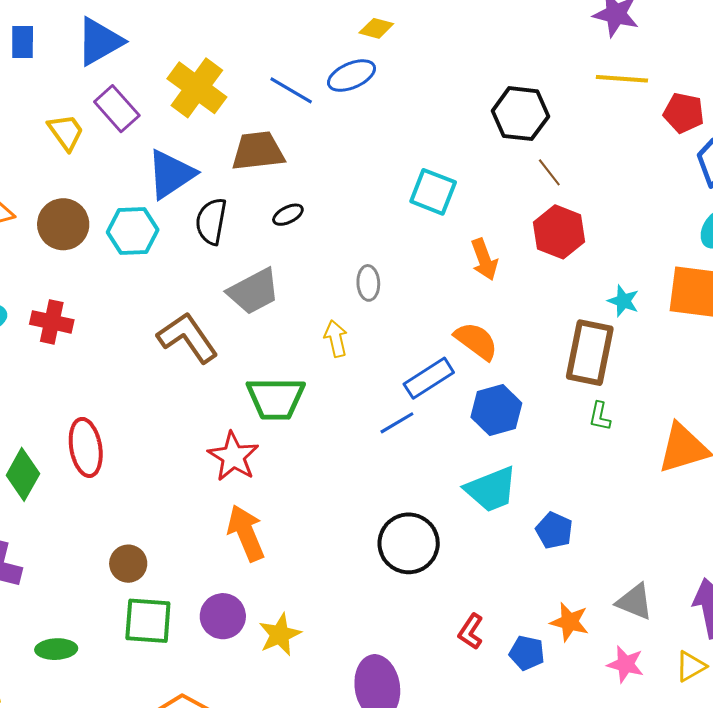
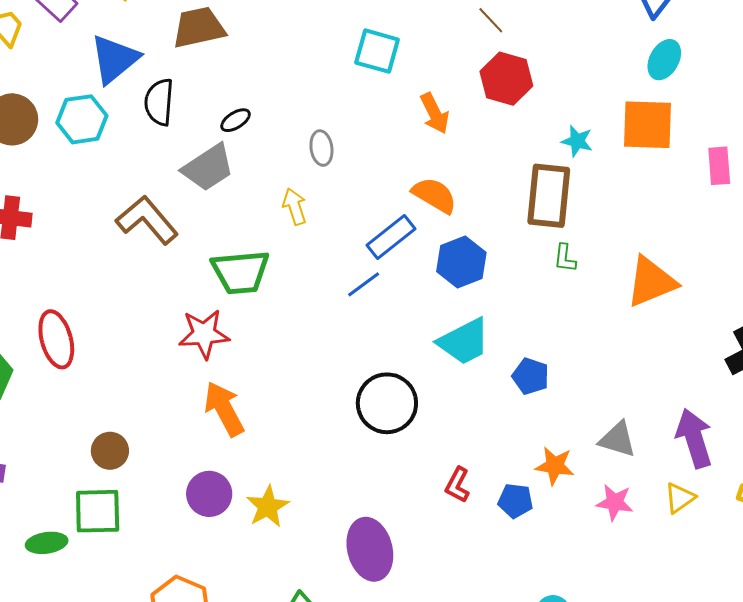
black ellipse: (288, 215) -> (236, 120), moved
red star: (233, 457) -> (204, 334), turned -30
green square: (148, 621) -> (98, 511), moved

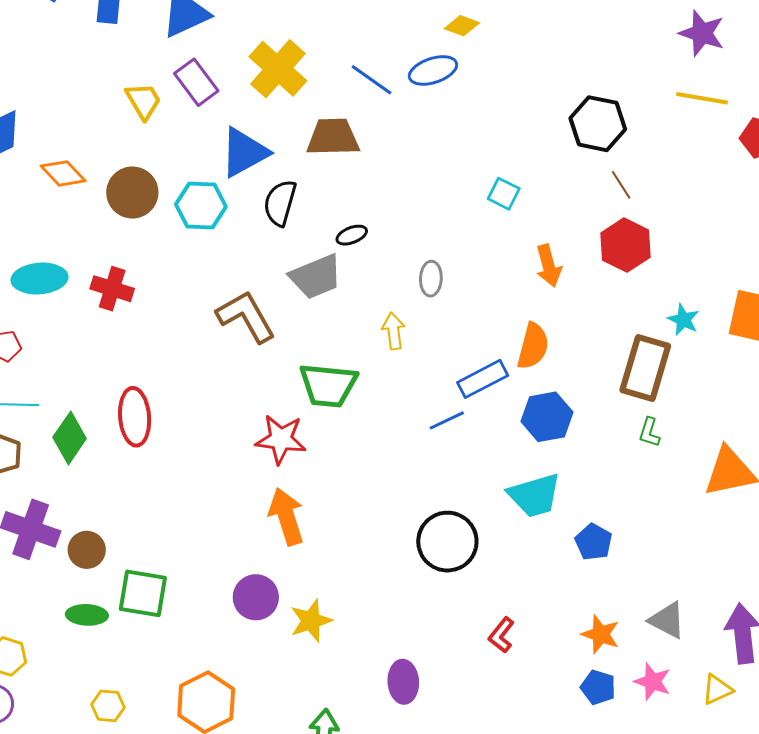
cyan square: (377, 51) -> (504, 194), size x0.7
orange semicircle: (434, 195) -> (533, 346), turned 63
brown circle: (110, 451) -> (87, 550), moved
blue pentagon: (515, 501) -> (598, 687), moved
purple ellipse: (370, 549) -> (403, 682), size x0.7

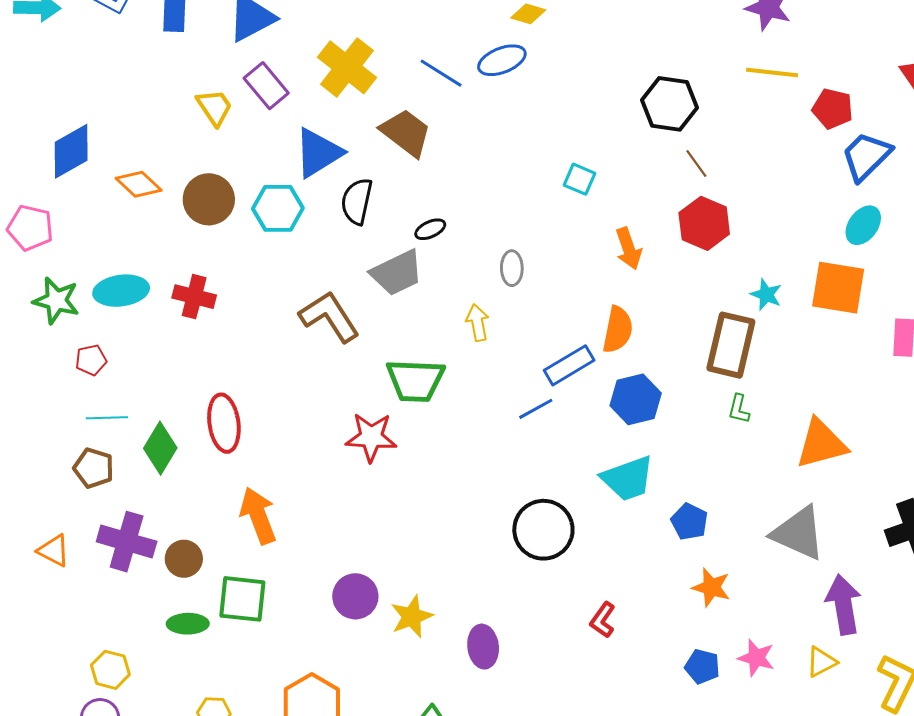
brown trapezoid: (333, 137) -> (406, 133), turned 42
orange arrow: (286, 517) -> (258, 516), moved
gray triangle: (667, 620) -> (799, 533), moved, size x1.5
orange star: (601, 634) -> (711, 587), moved
purple ellipse: (403, 682) -> (483, 647), moved

